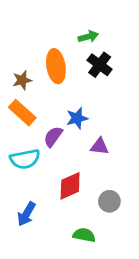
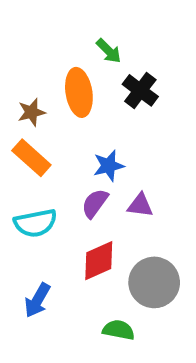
green arrow: (88, 37) -> (109, 51), moved, turned 60
purple semicircle: (53, 137) -> (95, 203), moved
gray circle: (109, 201) -> (154, 282), size x1.6

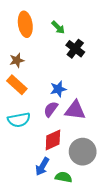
orange ellipse: (79, 92) -> (25, 24), moved
purple triangle: (140, 205) -> (75, 110), size x1.5
blue arrow: (37, 300) -> (42, 167), moved

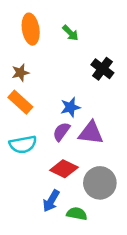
black cross: (75, 49) -> (102, 69), moved
red diamond: (53, 140) -> (64, 169), turned 50

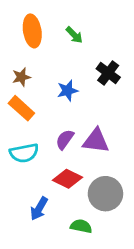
blue star: (70, 107) -> (68, 91), moved
blue arrow: (51, 201) -> (39, 209), moved

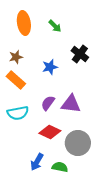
blue arrow: (39, 209) -> (37, 162), moved

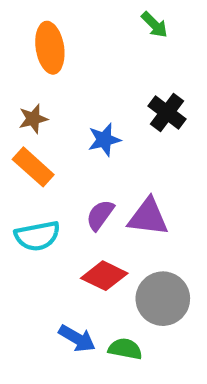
green arrow: (55, 26) -> (154, 25), moved
blue arrow: (37, 162) -> (77, 338), turned -90

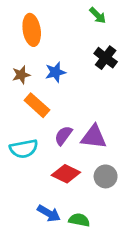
black cross: (167, 113) -> (106, 58), moved
blue star: (104, 140) -> (55, 72), moved
orange rectangle: (33, 167) -> (37, 105), moved
gray circle: (163, 299) -> (106, 176), moved, size x0.7

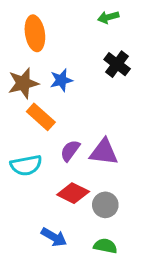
green arrow: (98, 15) -> (108, 17), turned 120
brown star: (21, 75) -> (23, 83), size x1.5
gray circle: (106, 176) -> (105, 205), moved
green semicircle: (79, 220) -> (105, 246), moved

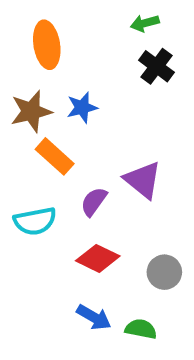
black cross: (117, 64) -> (157, 66), moved
purple triangle: (104, 152) -> (143, 180), moved, turned 32
gray circle: (105, 205) -> (164, 272), moved
blue arrow: (54, 237) -> (94, 317), moved

